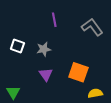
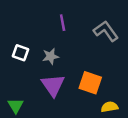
purple triangle: (46, 74) -> (53, 85), size x1.5

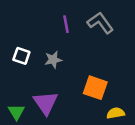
gray L-shape: (106, 31) -> (100, 23), moved
purple triangle: (53, 85) -> (46, 103), moved

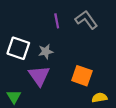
white square: (21, 56) -> (18, 48), size x1.5
purple triangle: (46, 103) -> (39, 76), moved

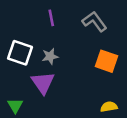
purple line: (57, 21) -> (51, 18), moved
orange square: (82, 76) -> (106, 61), moved

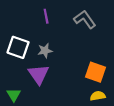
orange square: (106, 61) -> (96, 72), moved

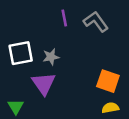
purple line: (46, 16) -> (64, 18), moved
white square: (18, 47) -> (21, 53), turned -30

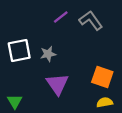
purple line: (64, 18) -> (61, 17), turned 63
purple triangle: (44, 83) -> (57, 84), moved

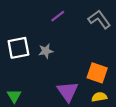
gray L-shape: (91, 20) -> (99, 19), moved
purple triangle: (57, 84) -> (68, 91), moved

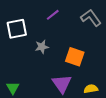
white square: (18, 48) -> (17, 29), moved
orange square: (97, 73) -> (75, 57), moved

